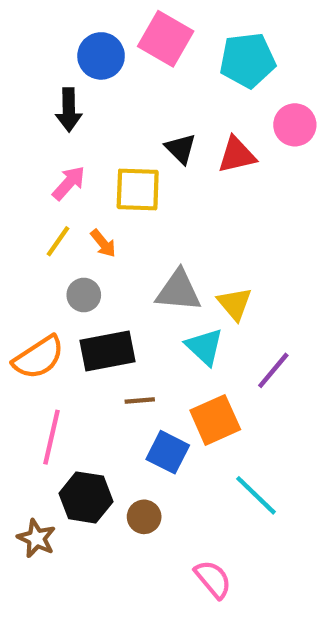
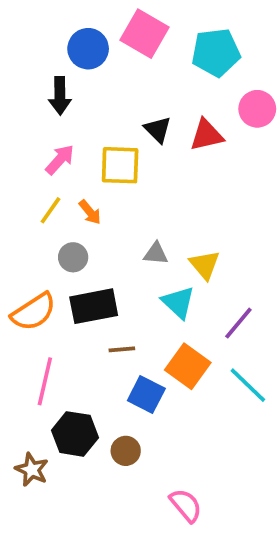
gray triangle: (179, 291) -> (156, 254), size x0.6
orange square: (215, 420) -> (188, 366), turned -30
cyan line: (256, 495) -> (248, 385), moved

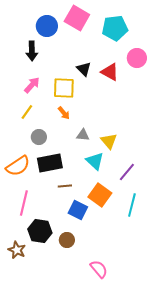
red triangle: (206, 135) -> (110, 72), turned 42
orange arrow: (90, 212) -> (64, 113), moved
cyan line: (248, 385) -> (132, 205), turned 60

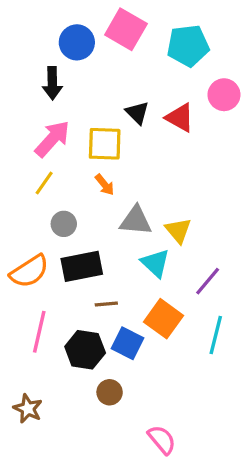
pink arrow: (32, 85) -> (52, 139), size x1.4
gray triangle: (83, 135) -> (136, 221), size x1.5
black hexagon: (40, 231) -> (85, 350), moved

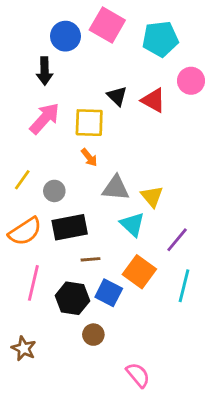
yellow line: (44, 183) -> (22, 180), moved

